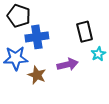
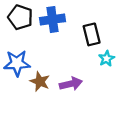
blue cross: (37, 37) -> (53, 20), moved
purple arrow: (68, 65) -> (71, 84), moved

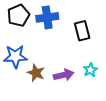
black pentagon: (20, 17) -> (18, 15), turned 30
cyan star: (107, 59) -> (90, 70), moved

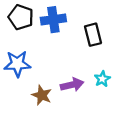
black pentagon: (18, 15) -> (21, 17), turned -30
brown star: (36, 73) -> (42, 95), moved

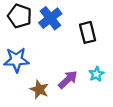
blue cross: (53, 20) -> (50, 18), turned -30
purple arrow: (72, 85) -> (68, 80), turned -30

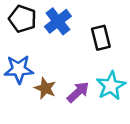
cyan star: (96, 74) -> (111, 86), size x1.6
brown star: (39, 89) -> (45, 88), moved

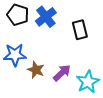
cyan star: (111, 86) -> (88, 82), moved

